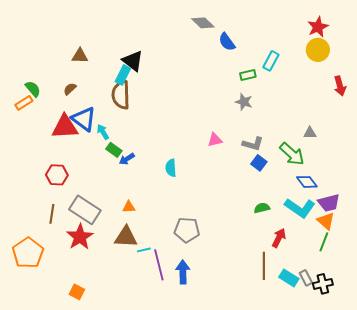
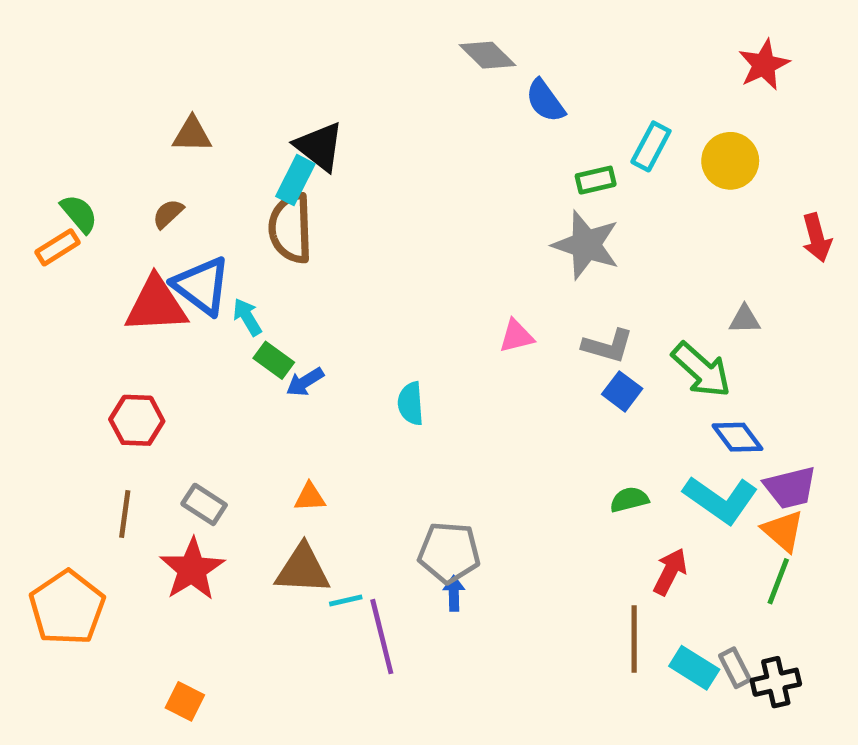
yellow circle: (318, 50) -> (730, 161), moved
red arrow: (340, 86) -> (817, 238), moved
gray star: (244, 102) -> (586, 245), size x1.6
gray rectangle: (85, 210) -> (204, 504), size x0.6
blue arrow: (183, 272) -> (454, 593), moved, size x0.6

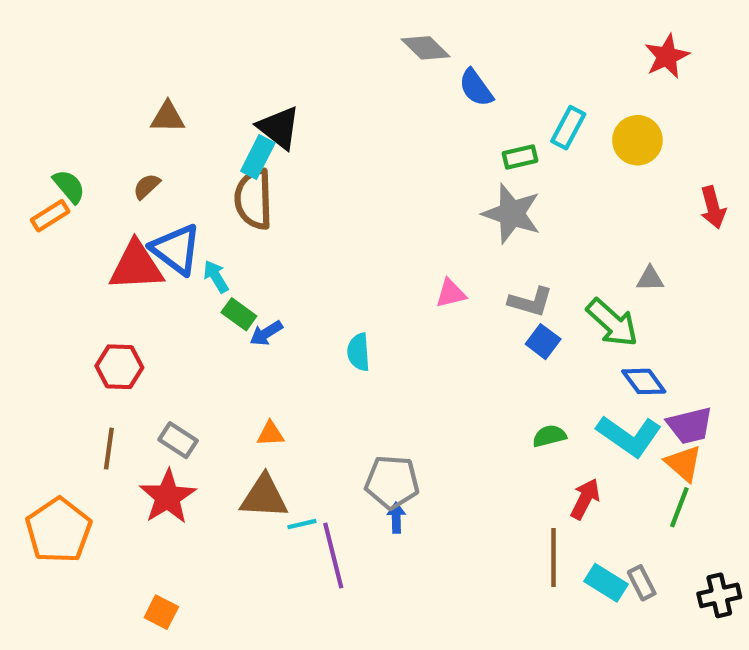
black cross: (776, 682) -> (719, 595), moved

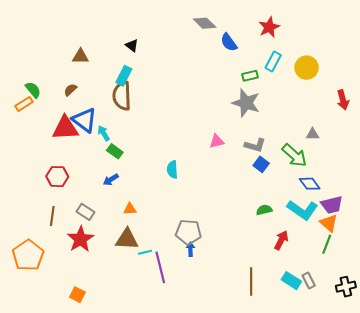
red star: (667, 56) -> (269, 27), moved
black triangle: (279, 128) -> (132, 45), moved, size x0.6
blue arrow: (266, 333) -> (111, 180), moved
brown line: (554, 558) -> (251, 282), moved

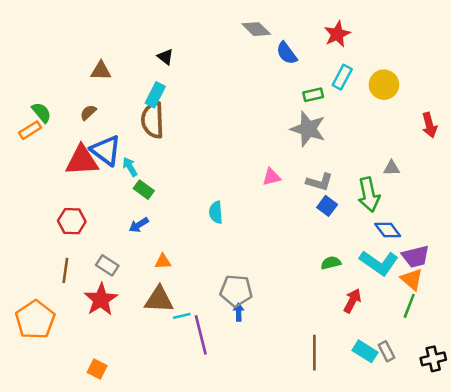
green arrow: (294, 155) -> (369, 195), turned 36

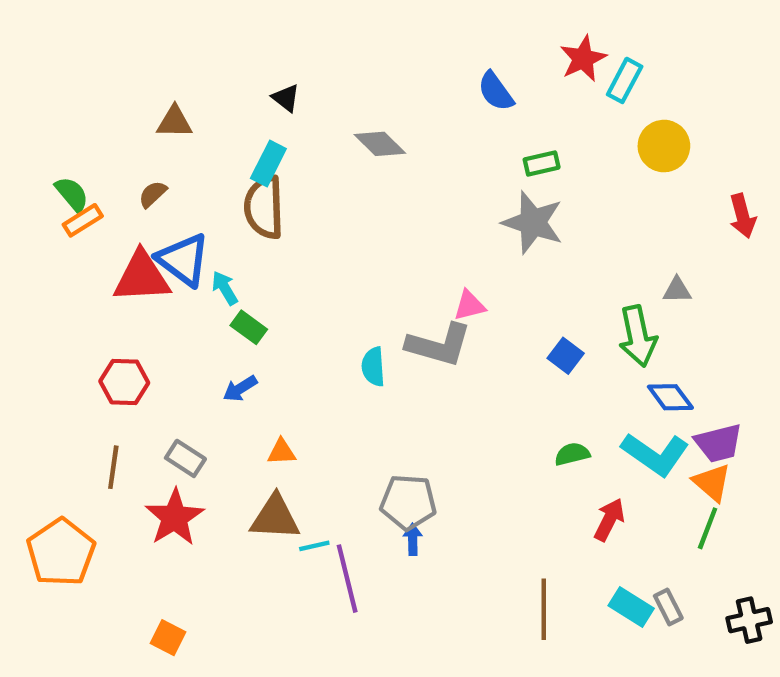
gray diamond: (256, 29) -> (380, 144), moved
cyan rectangle: (342, 77) -> (625, 80), moved
orange rectangle: (30, 130) -> (83, 220), moved
gray L-shape: (319, 182) -> (439, 345), moved, size x1.4

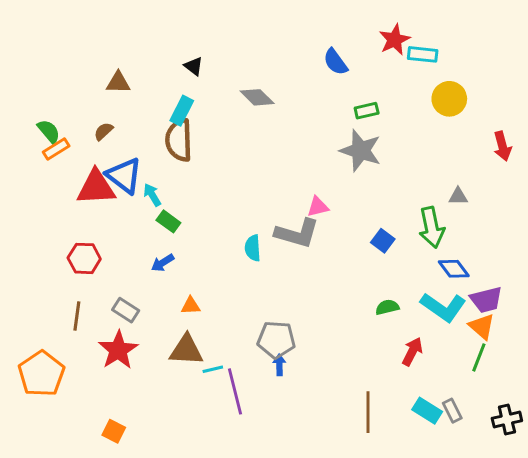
cyan rectangle: (625, 80) -> (423, 54), turned 68

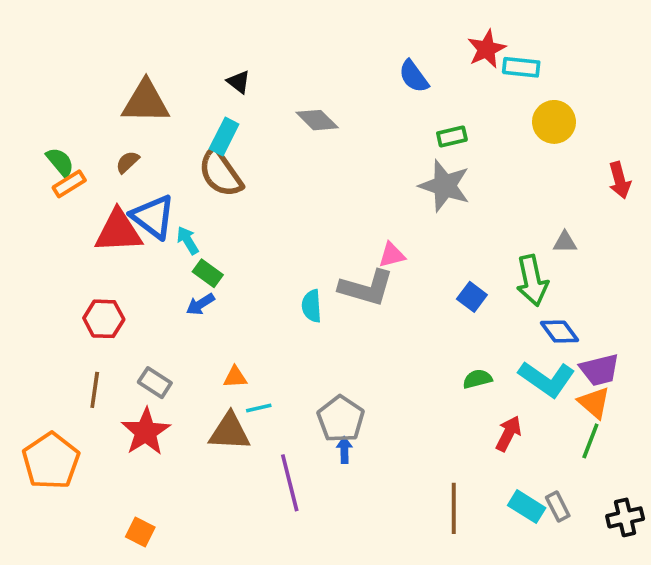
brown triangle: (118, 83) -> (146, 102), size x1.6
brown semicircle: (179, 140) -> (220, 173), turned -33
blue arrow: (163, 263) -> (200, 304), moved
gray pentagon: (276, 340) -> (341, 419), turned 30
cyan line: (213, 369) -> (259, 408), moved

